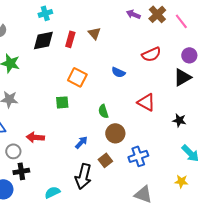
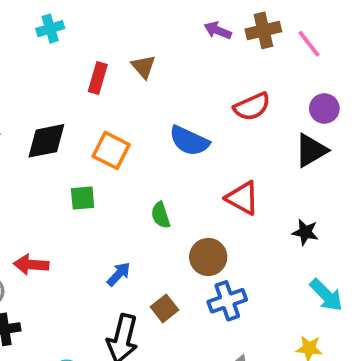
brown cross: (157, 14) -> (263, 30), turned 30
black diamond: (43, 40) -> (46, 141), moved
blue semicircle: (118, 72) -> (189, 141), size x1.5
brown circle: (115, 133) -> (208, 257), moved

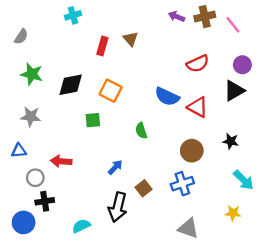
blue semicircle: (189, 141) -> (167, 97), moved
red triangle: (242, 198) -> (198, 107), moved
brown circle: (208, 257) -> (192, 151), moved

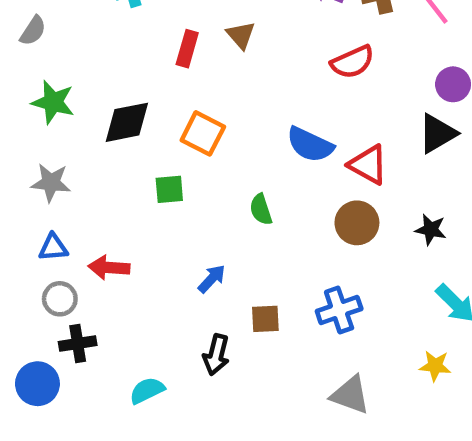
red semicircle: (198, 64) -> (352, 62), moved
blue triangle: (19, 151) -> (53, 247), moved
brown circle: (192, 151) -> (357, 223), moved
brown square: (144, 188) -> (265, 319), turned 35
black arrow: (118, 207) -> (216, 355), size x0.7

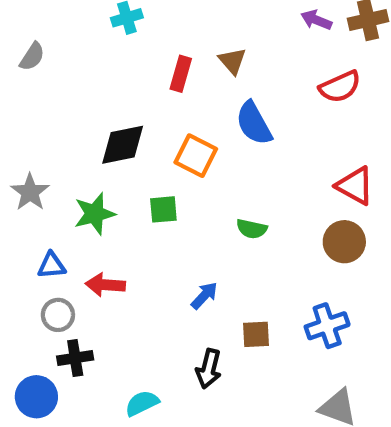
green star: (53, 102) -> (95, 214), moved, turned -30
blue semicircle: (310, 145) -> (254, 123), moved, turned 36
gray star: (51, 183) -> (30, 192), moved, turned 30
green semicircle: (261, 209) -> (252, 229), turned -60

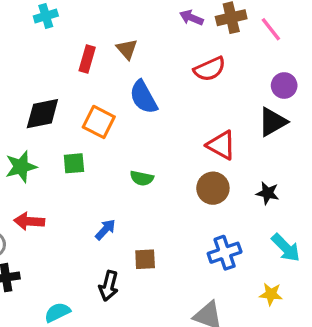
blue cross: (327, 326) -> (225, 253), moved

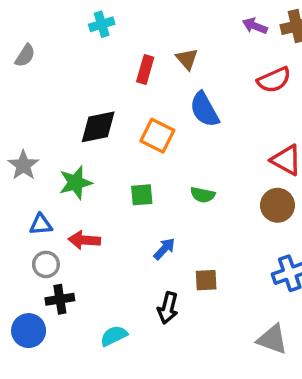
green square: (74, 163) -> (142, 195), moved

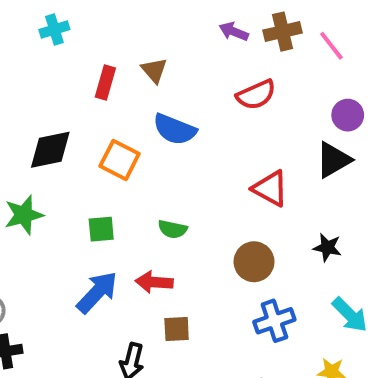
blue semicircle: (204, 110) -> (175, 129), turned -39
brown circle: (277, 205) -> (254, 262), moved
red arrow: (84, 240) -> (154, 282), moved
blue arrow: (164, 249) -> (97, 292), moved, size x1.6

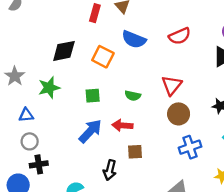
red semicircle: (256, 95) -> (180, 36), moved
red triangle: (270, 188) -> (172, 85), moved, turned 40

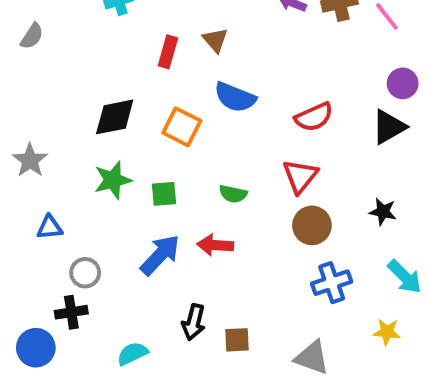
red semicircle: (180, 36) -> (314, 117), moved
green star: (49, 88) -> (113, 180), moved
gray circle: (30, 141) -> (85, 273), moved
brown square: (135, 152) -> (237, 340), moved

